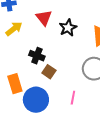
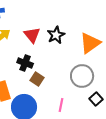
red triangle: (44, 18) -> (32, 35), moved

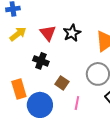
brown square: (37, 79) -> (62, 83), moved

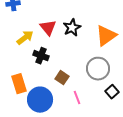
yellow arrow: (18, 34) -> (25, 38), moved
pink line: (77, 103) -> (77, 98), turned -32

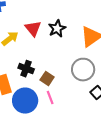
black cross: (41, 56) -> (26, 69), moved
pink line: (77, 98) -> (50, 98), moved

